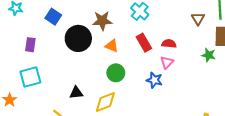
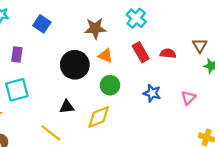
brown triangle: (198, 19) -> (200, 45), moved
black circle: (78, 38) -> (75, 65), moved
pink triangle: (167, 62) -> (188, 98), moved

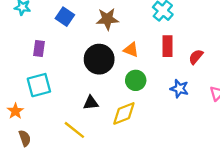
brown star: (95, 28) -> (107, 19), moved
red rectangle: (141, 52) -> (168, 46), turned 30
red semicircle: (168, 53) -> (196, 57), moved, turned -56

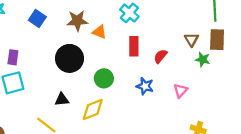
purple rectangle: (39, 49) -> (13, 57), moved
orange triangle: (131, 50) -> (99, 32), moved

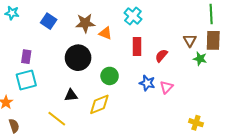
pink triangle: (180, 91) -> (166, 87), moved

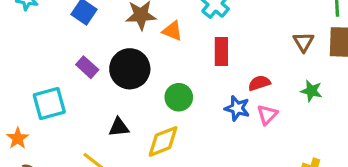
red semicircle: (161, 56) -> (259, 83), moved, turned 32
purple rectangle: (26, 57) -> (87, 67), moved, turned -56
green star: (200, 59) -> (311, 91), moved

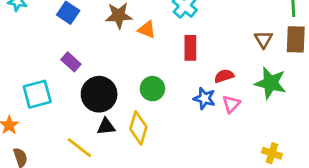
black circle: (130, 69) -> (99, 94), moved
green star: (311, 91) -> (270, 83), size x1.6
black triangle: (119, 127) -> (106, 127), moved
yellow diamond: (163, 141) -> (138, 128), turned -52

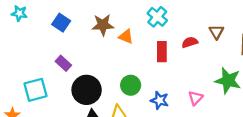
brown triangle: (263, 39) -> (216, 32), moved
red semicircle: (224, 76) -> (190, 42), moved
blue star: (204, 98) -> (160, 100), moved

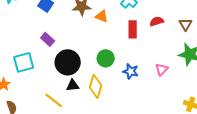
brown triangle: (216, 32) -> (186, 24), moved

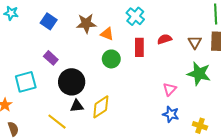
green circle: (106, 58) -> (111, 59), moved
blue star: (131, 71) -> (171, 114), moved
yellow diamond: (96, 86) -> (101, 107), turned 40

